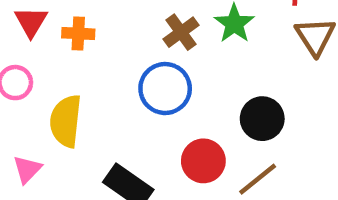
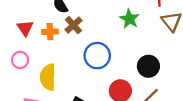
brown cross: (181, 32) -> (73, 25), moved

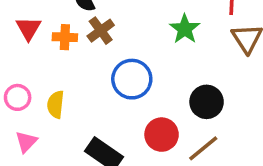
pink circle: (20, 60) -> (18, 97), moved
yellow semicircle: (48, 77) -> (56, 104), size x0.7

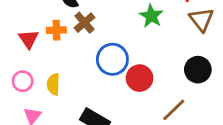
red triangle: (29, 28) -> (29, 39), moved
black circle: (207, 102) -> (198, 70), moved
red circle: (162, 135) -> (140, 78), moved

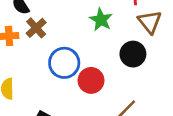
black circle: (198, 70) -> (133, 54), moved

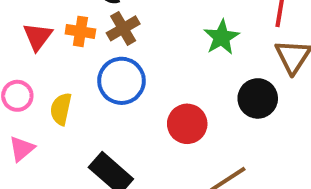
blue circle: (64, 63) -> (121, 81), moved

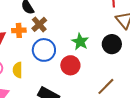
green star: (222, 37) -> (80, 42), moved
red circle: (187, 124) -> (70, 65), moved

